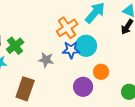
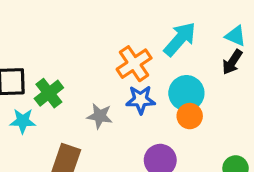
cyan circle: (86, 46) -> (186, 93), moved
orange circle: (101, 72) -> (190, 116), moved

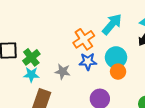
cyan star: (23, 121) -> (31, 75), moved

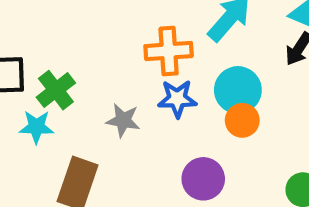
orange cross: (84, 39) -> (169, 51), turned 30
cyan star: (31, 75) -> (36, 127), moved

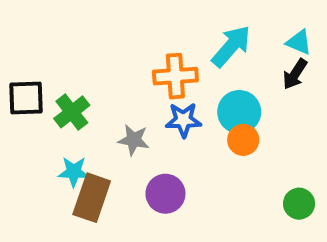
cyan star: (36, 127) -> (74, 172), moved
purple circle: (203, 179) -> (165, 194), moved

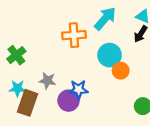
blue star: (183, 120) -> (78, 89), moved
gray star: (134, 140) -> (47, 81), moved
orange circle: (243, 140) -> (121, 71), moved

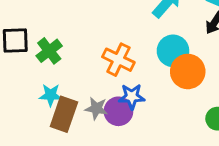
orange cross: (74, 35) -> (118, 60), moved, turned 30
orange circle: (121, 71) -> (188, 71), size x1.5
gray star: (47, 81) -> (96, 108), moved

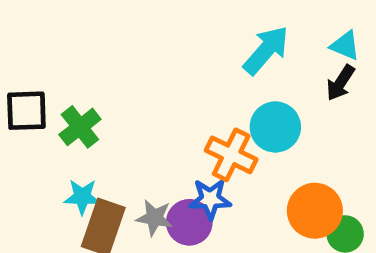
orange cross: (118, 60) -> (231, 155), moved
orange circle: (188, 71) -> (315, 211), moved

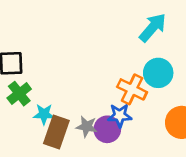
green cross: (80, 127) -> (19, 94), moved

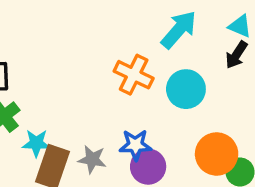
orange cross: (132, 89) -> (134, 75), moved
purple circle: (107, 129) -> (148, 167), moved

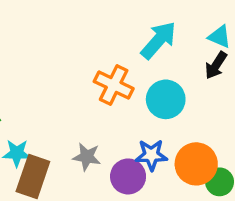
blue star: (135, 145) -> (151, 155), moved
gray star: (92, 159) -> (87, 157), moved

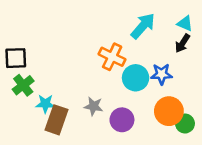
cyan circle: (166, 99) -> (136, 78), moved
blue star: (151, 155) -> (161, 74), moved

